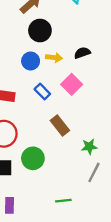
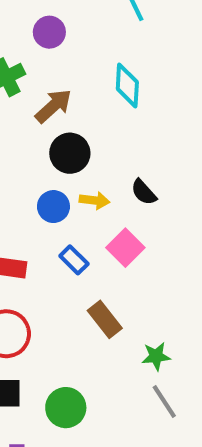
black semicircle: (82, 53) -> (144, 192), turned -112
green circle: (33, 158) -> (66, 408), moved
gray line: (94, 172) -> (164, 401), turned -60

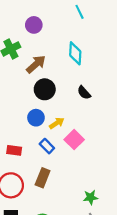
black semicircle: (144, 192) -> (84, 93), moved
yellow arrow: (94, 200) -> (57, 123), moved, turned -40
brown rectangle: (105, 319) -> (43, 178), moved, turned 60

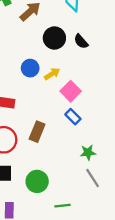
black circle: (45, 89) -> (54, 38), moved
blue rectangle: (47, 146) -> (73, 117), moved

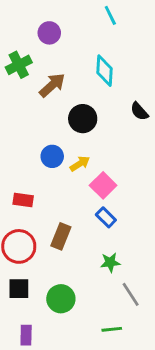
black semicircle: (81, 41) -> (139, 111), moved
green star: (88, 152) -> (110, 262), moved
green line: (63, 206) -> (112, 329), moved

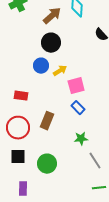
brown arrow: (52, 85) -> (52, 16), moved
black circle: (83, 119) -> (51, 43), moved
pink square: (103, 185) -> (76, 86), turned 30
green line: (112, 329) -> (99, 188), moved

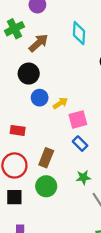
brown arrow: (52, 16) -> (39, 43), moved
black circle: (51, 43) -> (29, 74), moved
green circle: (47, 164) -> (46, 186), moved

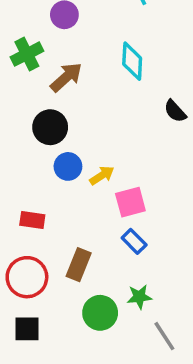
green circle: (46, 186) -> (100, 313), moved

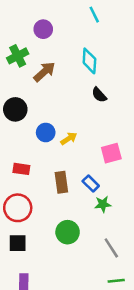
black semicircle: (175, 111) -> (99, 95), moved
black circle: (50, 127) -> (15, 109), moved
pink square: (130, 202) -> (111, 153), moved
brown rectangle: (79, 265) -> (61, 182), moved, turned -30
green star: (139, 297) -> (103, 204), moved

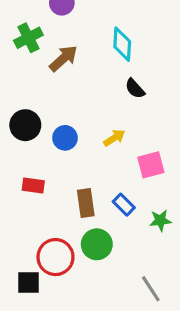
black circle: (15, 109) -> (25, 125), moved
yellow arrow: (69, 139) -> (114, 138), moved
green star: (103, 204) -> (160, 220), moved
red circle: (18, 208) -> (55, 257), moved
green circle: (68, 232) -> (97, 244), moved

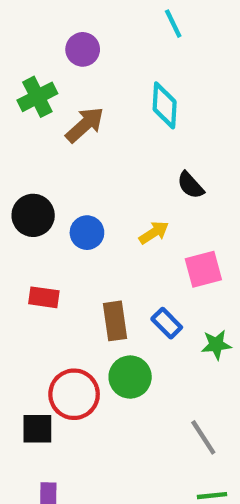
black semicircle: (135, 89) -> (190, 185), moved

